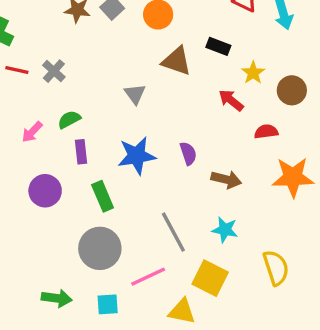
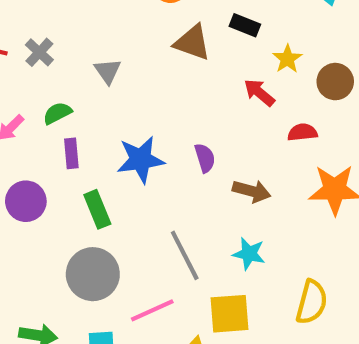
gray triangle: (135, 94) -> (108, 71), moved
yellow semicircle: (276, 268) -> (312, 302), turned 32
yellow square: (210, 278) -> (229, 314), turned -32

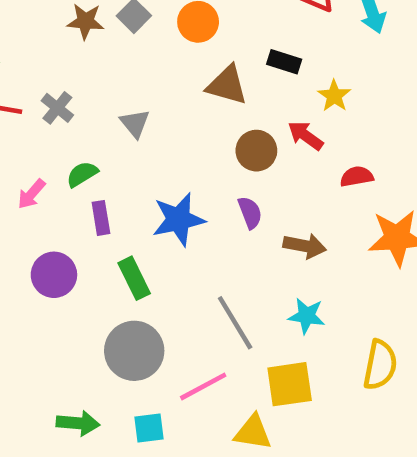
brown circle: (335, 82) -> (256, 151), moved

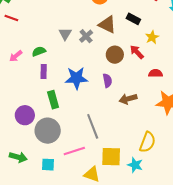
gray cross: (57, 108) -> (86, 36), moved
brown arrow: (305, 246) -> (128, 99), turned 144
purple circle: (54, 275) -> (25, 115), moved
cyan star: (307, 316) -> (135, 165), moved
yellow semicircle: (380, 365) -> (147, 142), moved

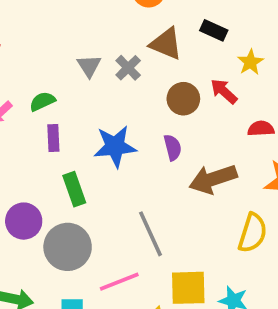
brown arrow: (128, 99) -> (213, 179), size x1.4
yellow semicircle: (147, 142) -> (253, 233), moved

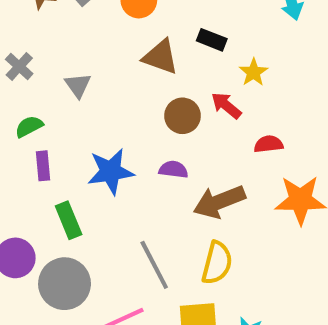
gray cross: (128, 68) -> (19, 66), moved
purple semicircle: (173, 147) -> (173, 170), turned -65
yellow semicircle: (253, 233) -> (217, 263), moved

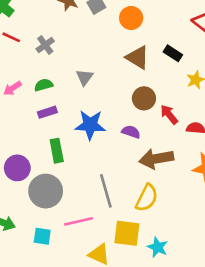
gray triangle: (78, 85) -> (85, 77), moved
red arrow: (226, 105) -> (169, 114), moved
purple rectangle: (43, 166) -> (47, 112), turned 66

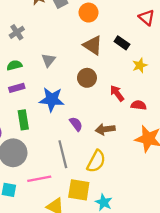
brown circle: (144, 98) -> (87, 78), moved
purple semicircle: (131, 132) -> (76, 124), moved, turned 32
brown arrow: (156, 159) -> (105, 129), size x0.7

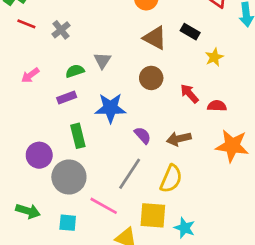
green semicircle: (14, 65) -> (75, 71), moved
gray line: (63, 154) -> (130, 174), turned 52
pink line: (39, 179) -> (104, 206), turned 45

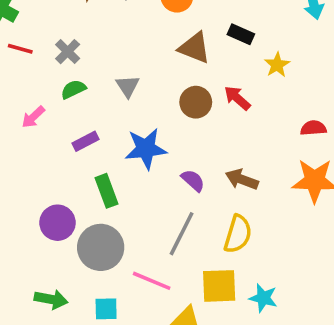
green semicircle: (75, 71) -> (73, 89), moved
red arrow: (189, 94) -> (237, 98), moved
red semicircle: (217, 106) -> (313, 128), moved
brown arrow: (179, 139) -> (242, 179), turned 40

